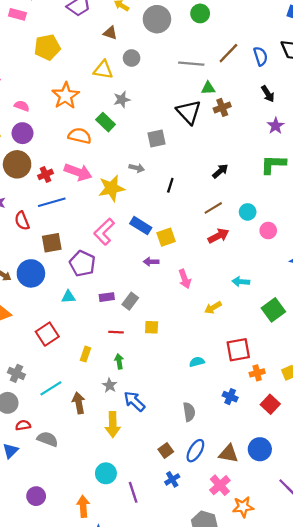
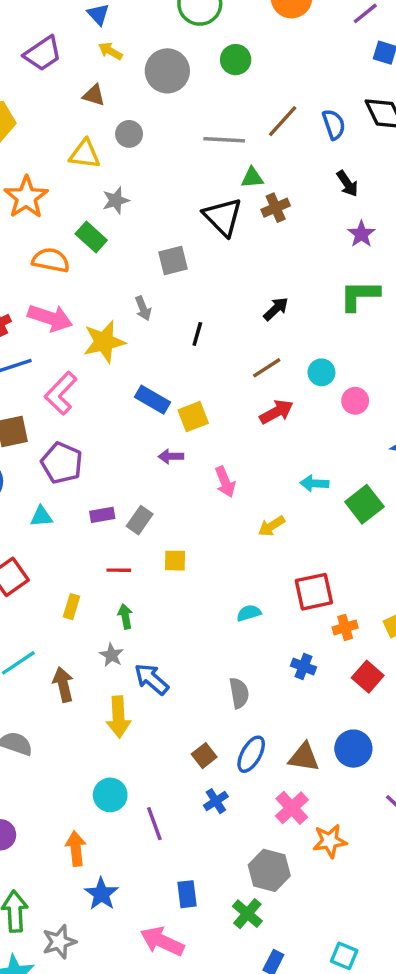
gray arrow: (137, 168) -> (143, 308), turned 56
pink L-shape: (104, 232) -> (61, 393), moved
green square: (273, 310) -> (364, 504), moved

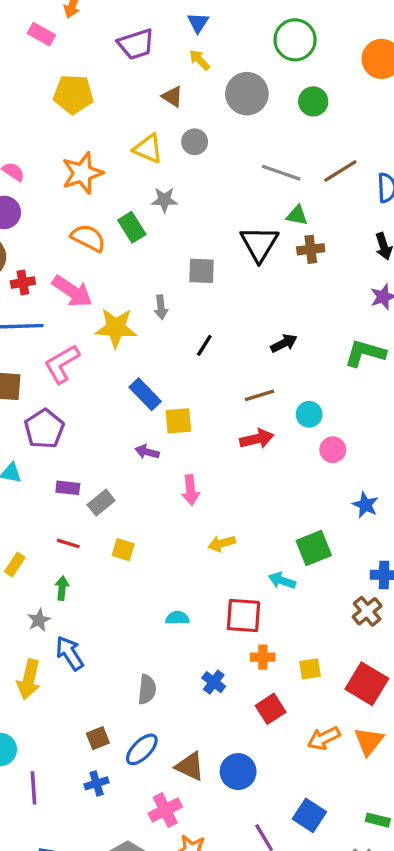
cyan arrow: (314, 483) -> (282, 581), moved

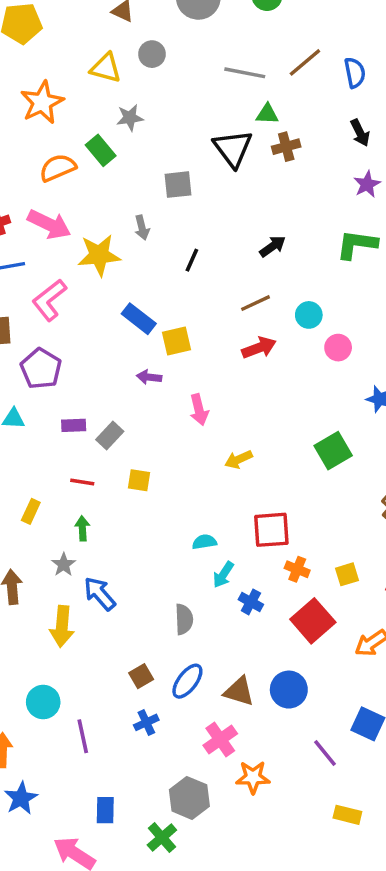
orange semicircle: (88, 238) -> (58, 168), turned -42
cyan arrow: (282, 581) -> (223, 575), moved, turned -68
orange cross: (263, 657) -> (297, 569), turned 30
red square: (271, 709) -> (313, 621), size x1.4

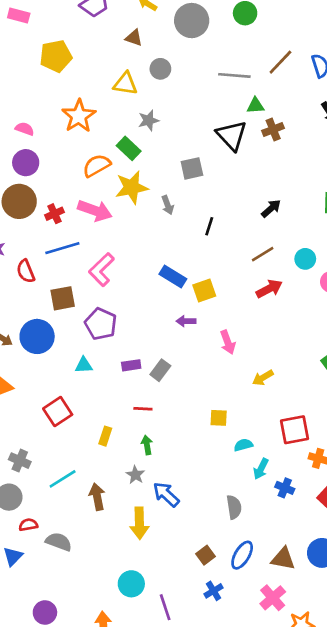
yellow star: (99, 255) -> (132, 187), moved
yellow square: (139, 480) -> (219, 418), moved

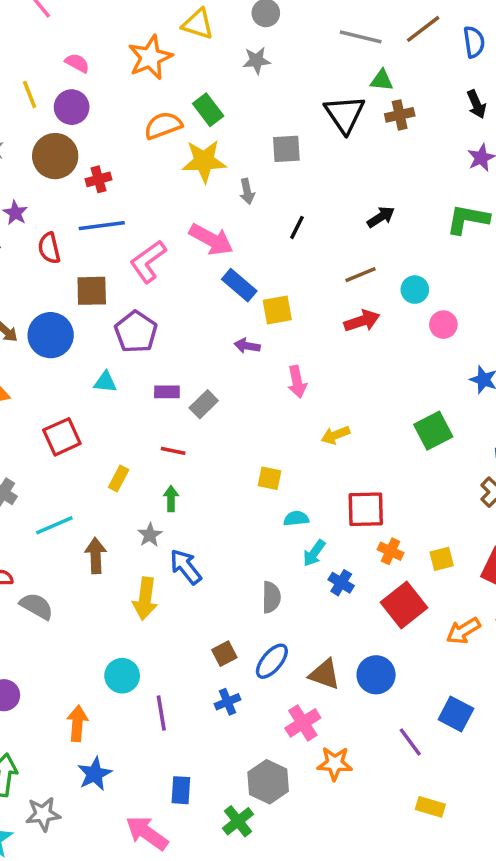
yellow triangle: (125, 84) -> (198, 24), moved
gray star: (149, 120) -> (257, 60), moved
pink arrow: (95, 211) -> (211, 239), moved

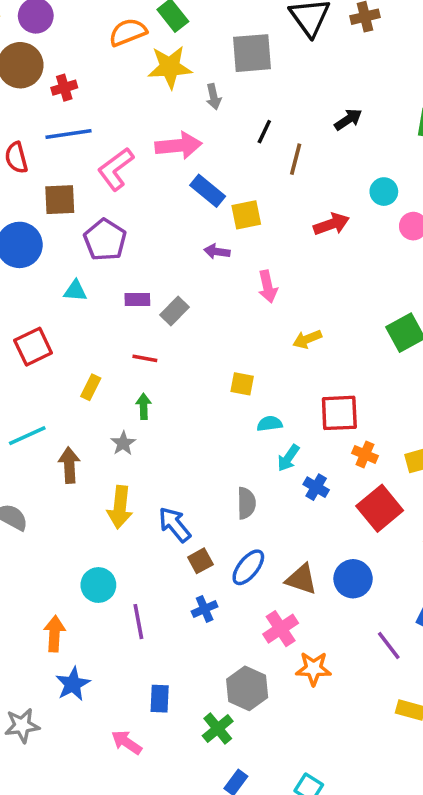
gray square: (286, 149) -> (252, 53), size x1.4
pink arrow: (211, 239) -> (179, 146), turned -33
brown line: (360, 275) -> (296, 159), moved, turned -52
blue arrow: (186, 567) -> (175, 525), moved
pink arrow: (147, 833) -> (127, 742), size x0.7

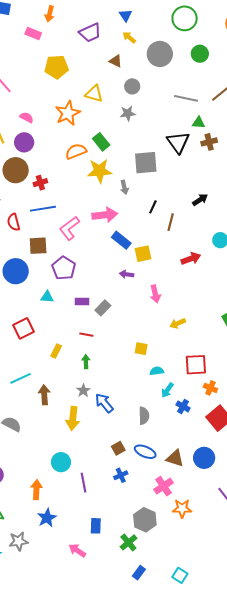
gray star: (123, 443) -> (83, 391), moved
blue arrow: (175, 525) -> (104, 403), moved
blue ellipse: (248, 567) -> (145, 452), turned 75

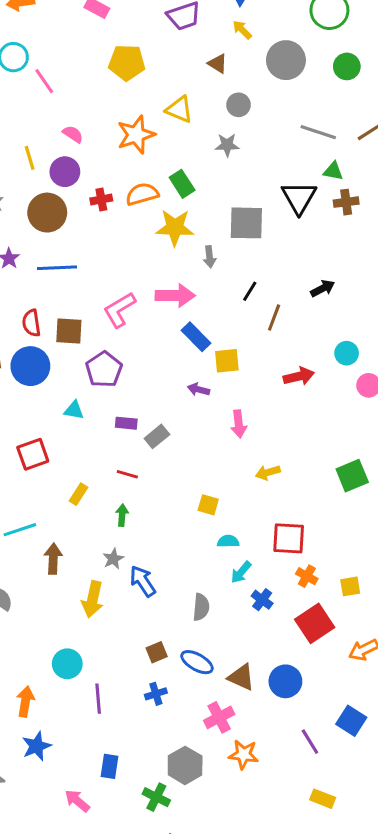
red cross: (40, 183) -> (101, 200), moved
blue line: (43, 209) -> (57, 268), moved
red semicircle: (14, 222) -> (31, 323), moved
green cross: (128, 542) -> (156, 797), turned -30

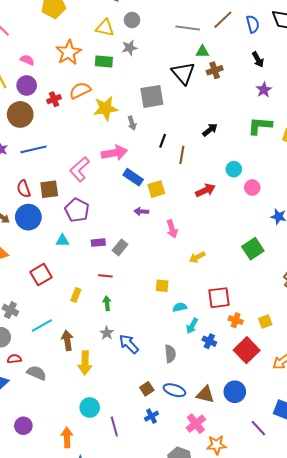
yellow triangle: (179, 109) -> (105, 28), moved
green rectangle: (182, 184) -> (104, 61), moved, turned -42
yellow arrow: (93, 599) -> (85, 363), moved

